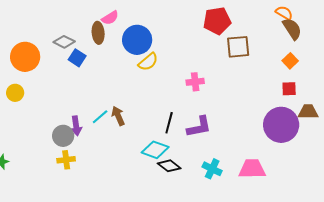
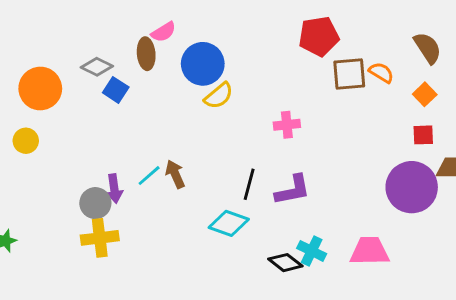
orange semicircle: (284, 13) -> (381, 73), moved
yellow cross: (66, 160) -> (100, 238), size x1.4
black diamond: (169, 166) -> (285, 263), moved

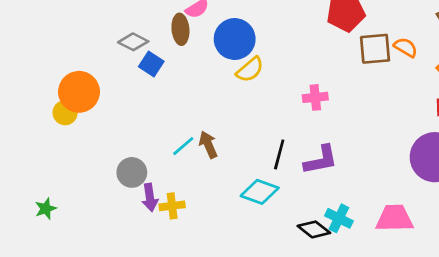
orange circle: (40, 89) -> (79, 92), moved
purple arrow: (114, 189) -> (150, 197), moved
yellow cross: (100, 238) -> (172, 206), moved, size x0.7

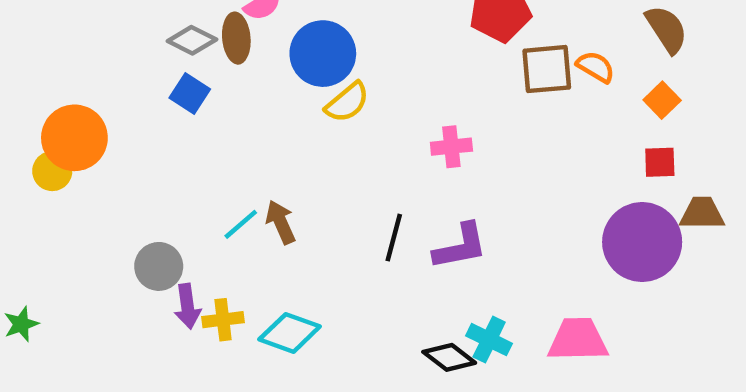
gray diamond: (133, 42) -> (192, 40), moved
cyan diamond: (260, 192) -> (290, 333), moved

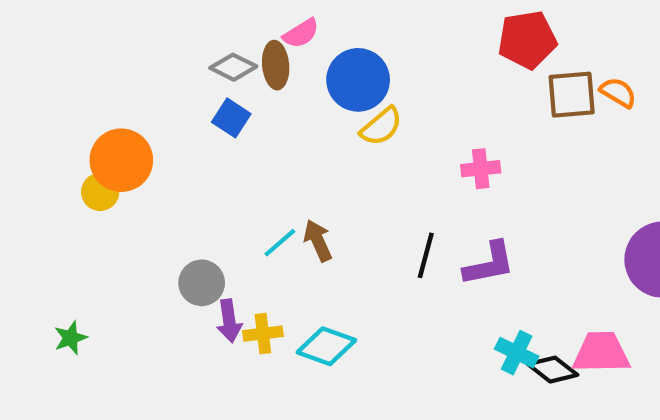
black diamond: (449, 357) -> (553, 370), moved

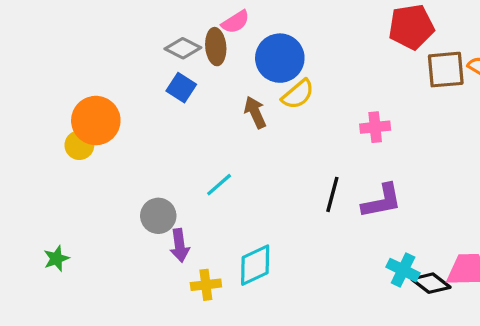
brown arrow: (318, 241) -> (255, 112), moved
yellow cross: (263, 334) -> (206, 285), moved
cyan diamond: (326, 346) -> (255, 265), turned -45

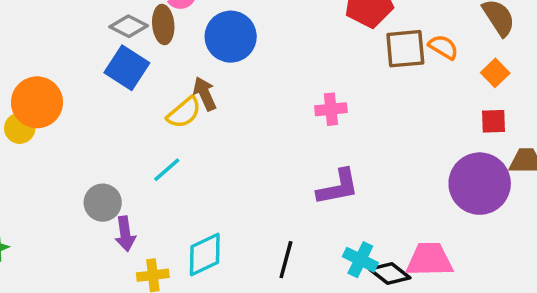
blue square: (181, 88) -> (127, 68), size x1.4
yellow semicircle: (298, 94) -> (184, 113), moved
black line: (332, 194) -> (286, 260), moved

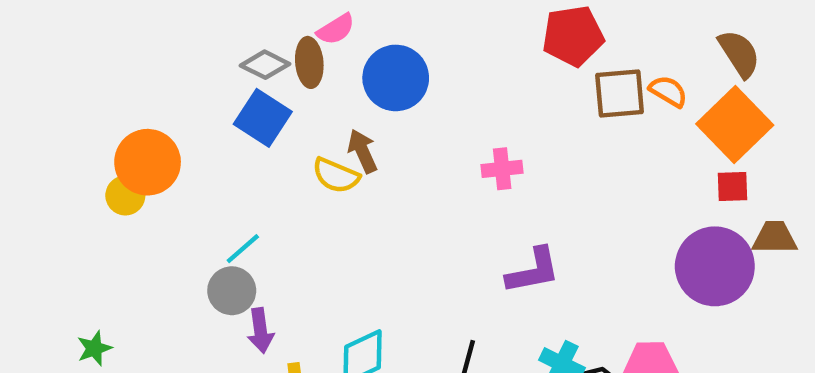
orange square: (495, 73) -> (735, 125), size x2.0
pink cross: (331, 109) -> (502, 169), moved
yellow semicircle: (184, 113) -> (336, 175), turned 63
cyan line: (167, 170) -> (243, 249), moved

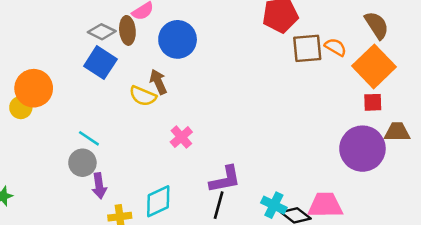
pink cross: (502, 169) -> (181, 137), moved, turned -35
cyan line: (243, 249) -> (89, 138), turned 75
purple L-shape: (533, 271) -> (225, 179), moved

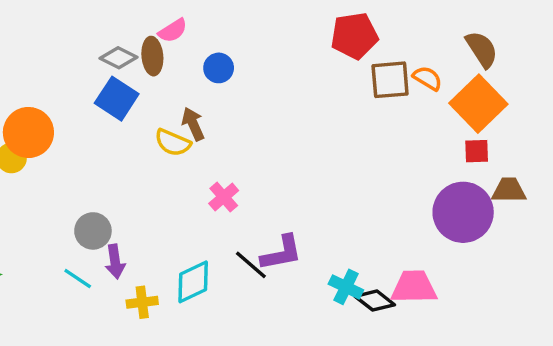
blue circle: (178, 39) -> (219, 68), size x0.6
cyan line: (89, 138) -> (78, 278), moved
black line: (219, 205) -> (251, 265), moved, turned -64

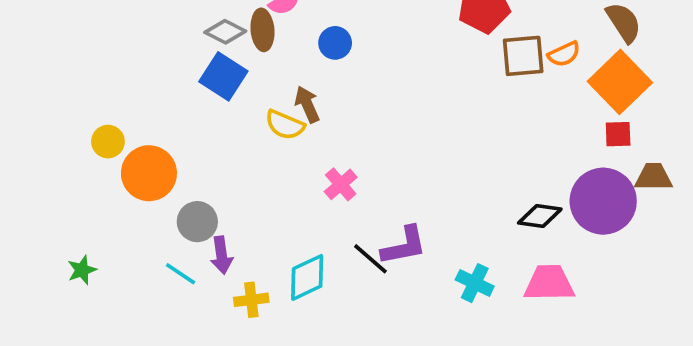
orange semicircle: (427, 78) -> (564, 54), turned 124
orange circle: (28, 132) -> (149, 173), moved
black diamond: (375, 301) -> (540, 216), moved, turned -30

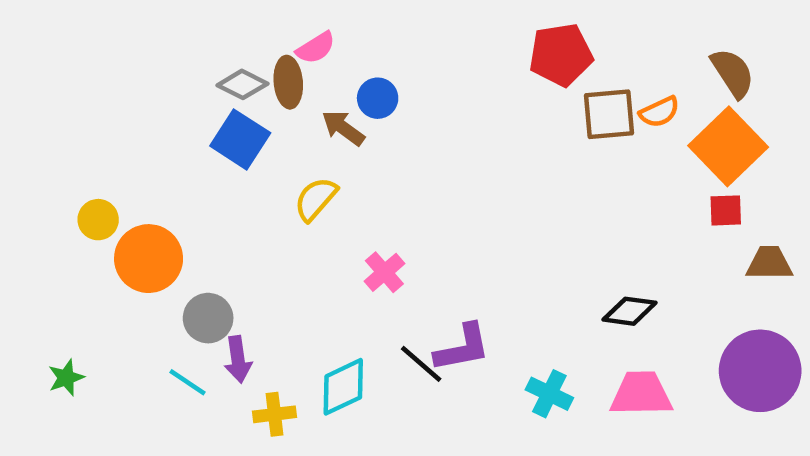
brown arrow: (307, 104) -> (343, 128), moved, turned -30
yellow semicircle: (285, 125) -> (316, 199), turned 108
purple circle: (603, 201) -> (760, 371), moved

